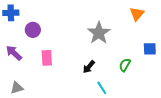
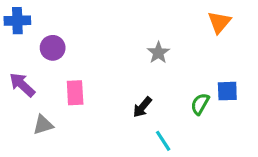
gray star: (99, 33) -> (158, 53), size x0.6
blue square: (150, 49) -> (227, 91), moved
gray triangle: (17, 88) -> (43, 125), moved

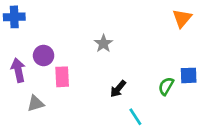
purple circle: (53, 48) -> (44, 56), moved
gray star: (158, 53) -> (103, 44), moved
purple arrow: (22, 85) -> (18, 70), turned 35

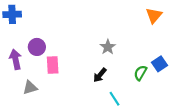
gray star: (103, 44) -> (108, 47), moved
blue square: (189, 75) -> (159, 64), turned -32

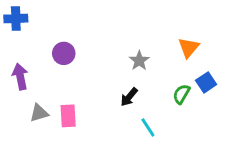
orange triangle: (154, 15) -> (189, 48), moved
purple circle: (37, 47) -> (64, 53), moved
pink rectangle: (53, 65) -> (68, 116), moved

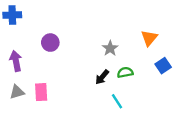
green semicircle: (181, 94) -> (125, 72), moved, turned 49
gray triangle: (39, 113) -> (17, 92), moved
pink rectangle: (68, 116) -> (41, 92), moved

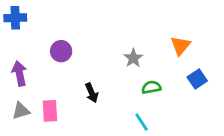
black arrow: (102, 77) -> (92, 93), moved, turned -63

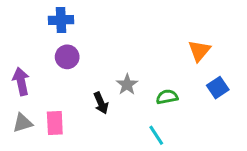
blue cross: (15, 18) -> (61, 20), moved
gray star: (133, 58) -> (127, 85), moved

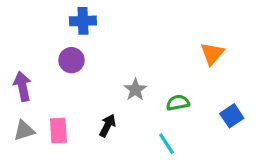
blue cross: (61, 20) -> (83, 21), moved
blue square: (218, 88) -> (232, 116), moved
black arrow: (101, 103) -> (107, 126), moved, turned -130

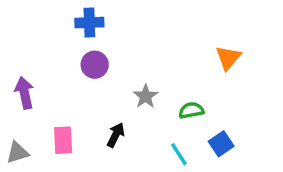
purple circle: (72, 60) -> (95, 65), moved
blue square: (232, 116) -> (221, 144), moved
gray triangle: (24, 131) -> (17, 153), moved

